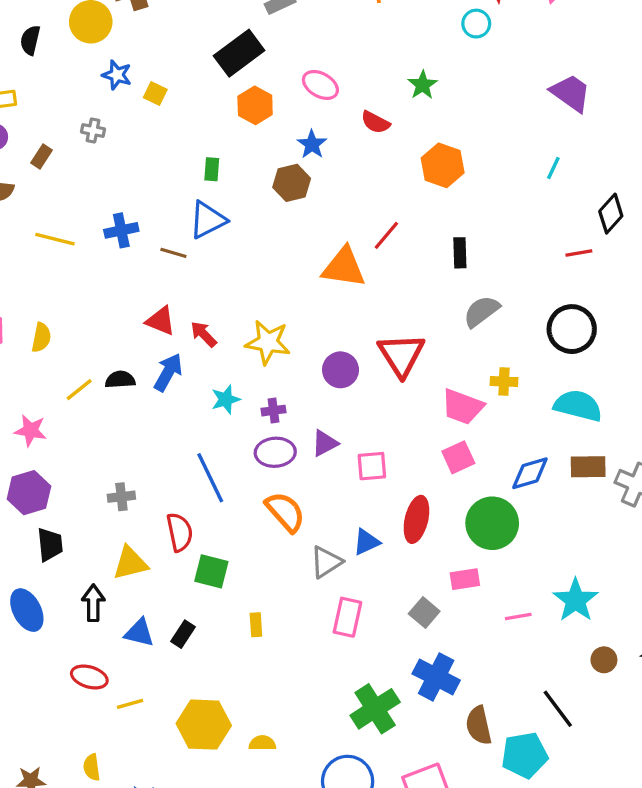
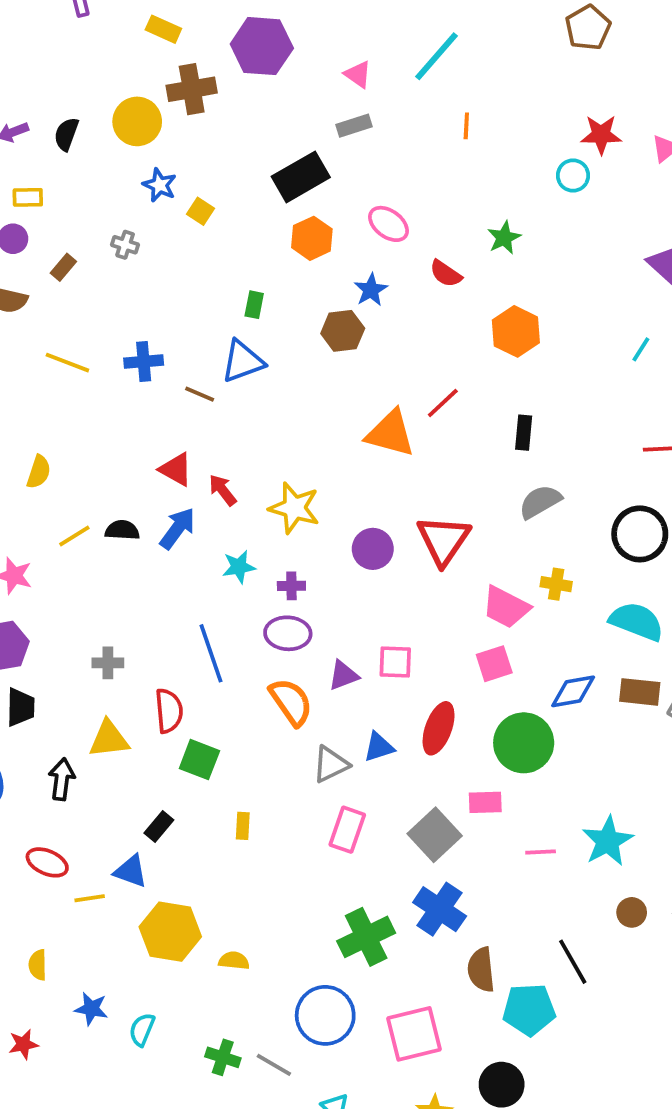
purple triangle: (325, 443) -> (343, 675), moved
gray square: (424, 613) -> (435, 835), size x1.5
blue triangle: (139, 633) -> (131, 871), moved

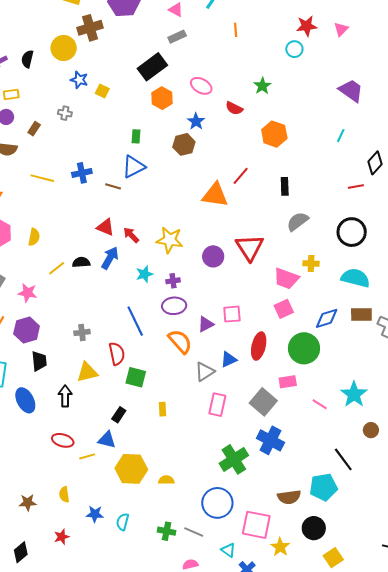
pink line: (541, 852) -> (320, 404), turned 42
brown semicircle: (481, 970) -> (289, 497), moved, turned -85
pink square: (414, 1034) -> (256, 525), moved, turned 32

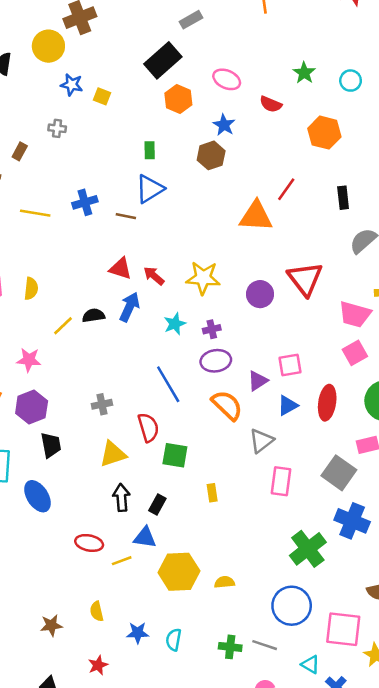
cyan circle: (294, 49) -> (351, 81), moved
blue triangle: (229, 360) -> (288, 405), moved
black arrow: (65, 396) -> (121, 498), moved

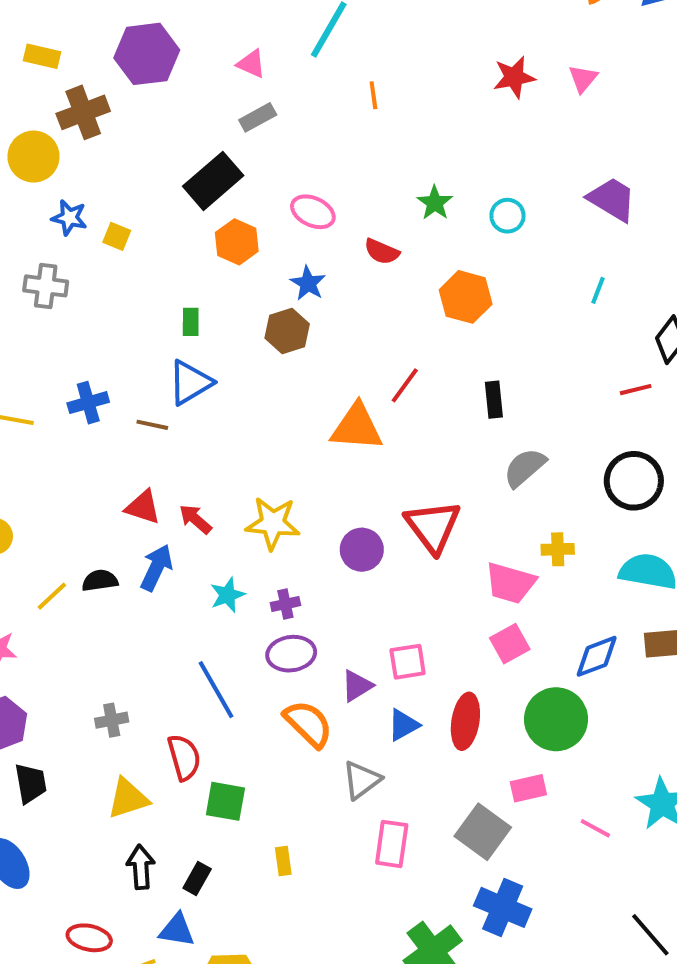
gray cross: (57, 128) -> (46, 286), size x1.5

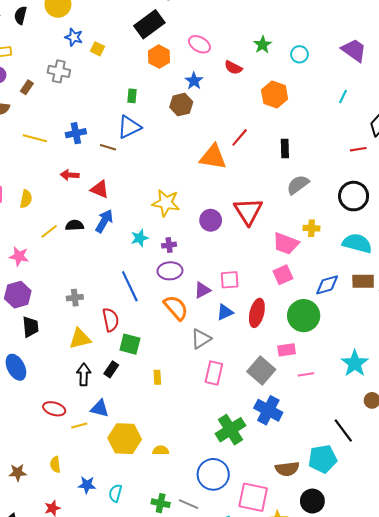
red arrow: (195, 519) -> (70, 175), moved, turned -42
pink line: (595, 828) -> (306, 374), moved, turned -42
black rectangle: (197, 878) -> (111, 369), moved

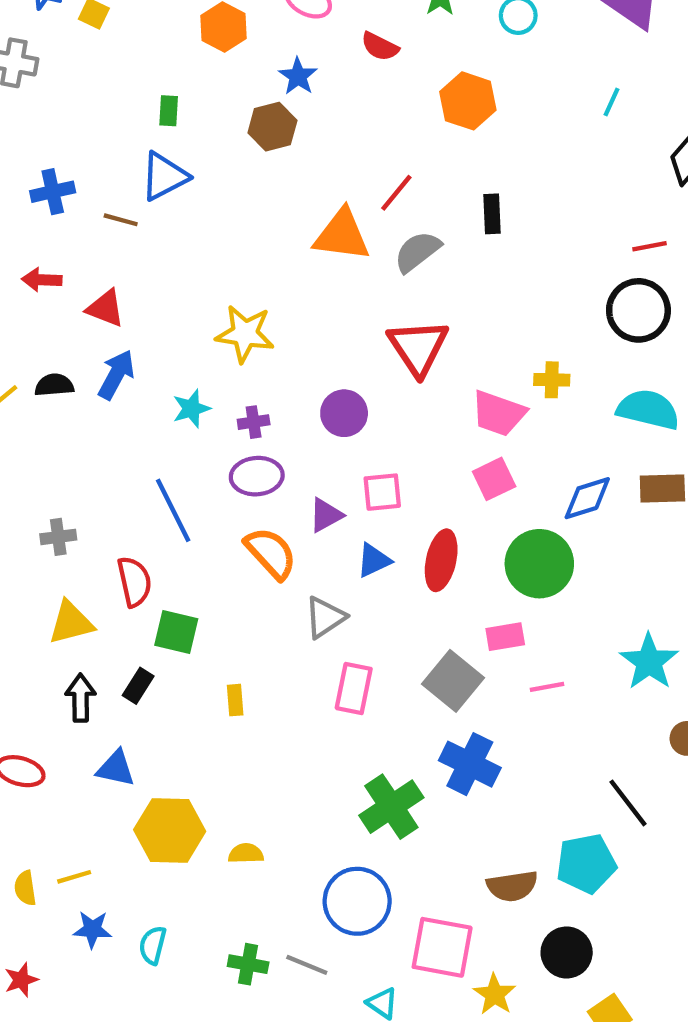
red line: (358, 149) -> (650, 246), moved
gray semicircle: (298, 185) -> (417, 252), moved
purple circle: (211, 220) -> (344, 413), moved
yellow line: (79, 426) -> (74, 877), moved

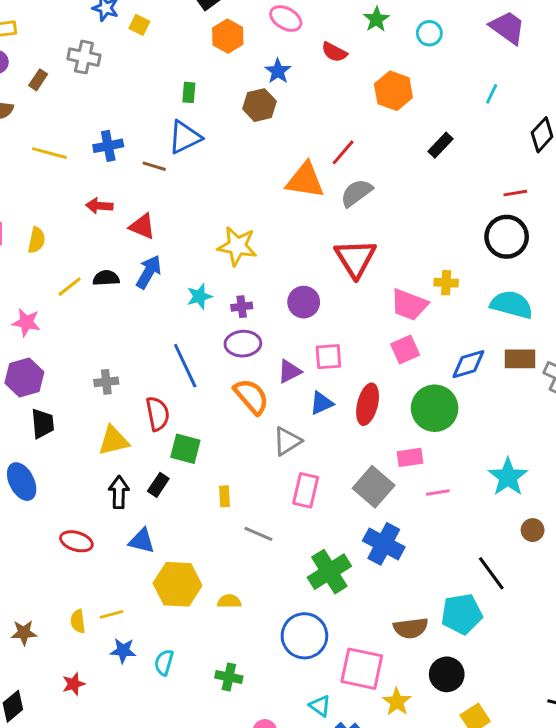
black rectangle: (492, 214) -> (441, 145), moved, turned 45
gray line: (307, 965) -> (258, 534), moved

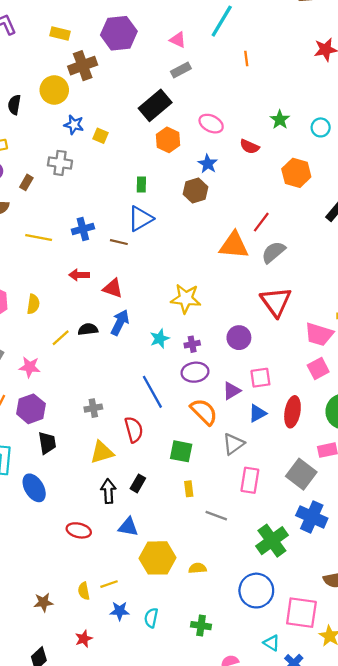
green square: (185, 449) -> (181, 451), moved

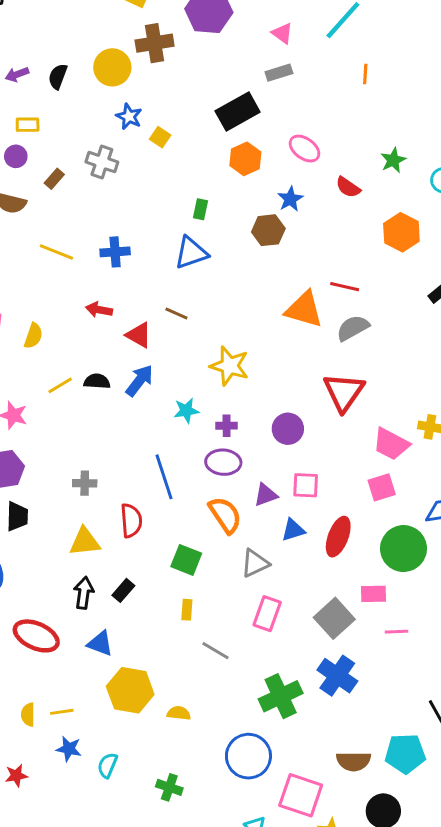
red line: (261, 222) -> (345, 287), turned 55
brown line: (119, 242) -> (176, 313), moved
red ellipse: (79, 530) -> (36, 636), size x1.4

